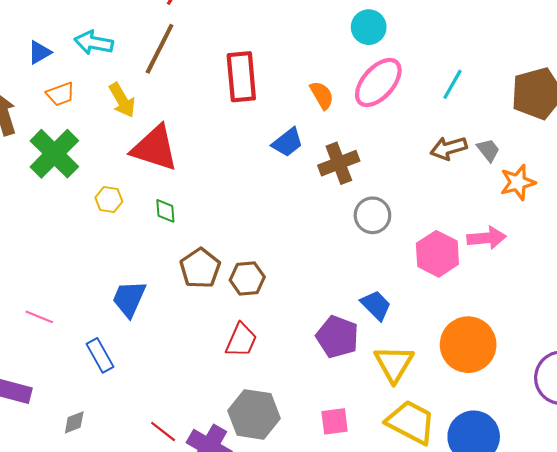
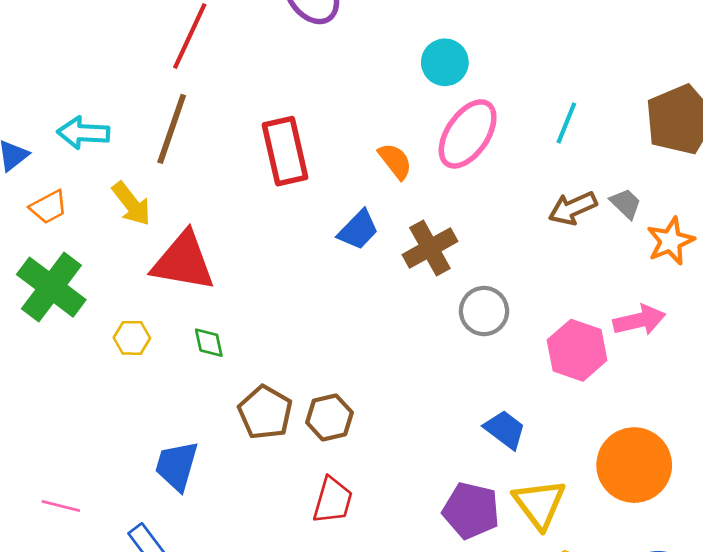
purple pentagon: (337, 337) -> (471, 511), moved

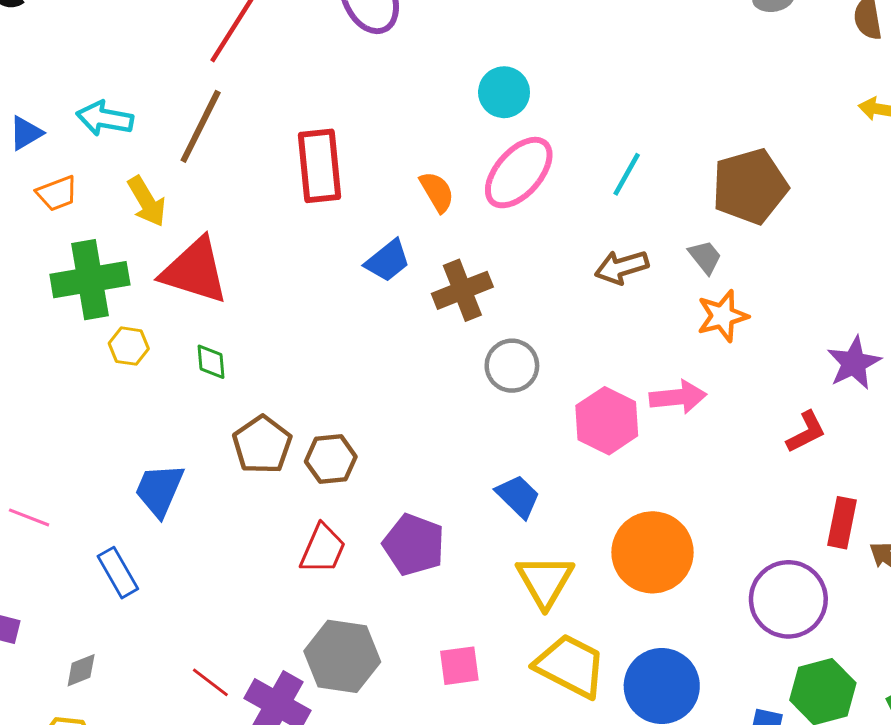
gray trapezoid: (626, 204) -> (705, 257), moved
green cross: (51, 287) -> (90, 280), moved, turned 36
purple pentagon: (471, 511) -> (414, 545), moved

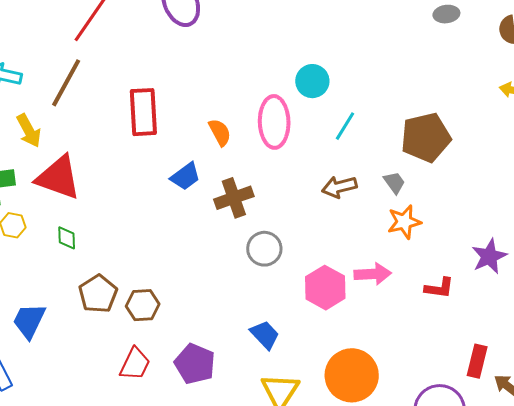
cyan circle: (504, 92) -> (312, 81), moved
pink ellipse: (519, 173) -> (274, 122), turned -45
red L-shape: (806, 432) -> (439, 288), moved, turned 32

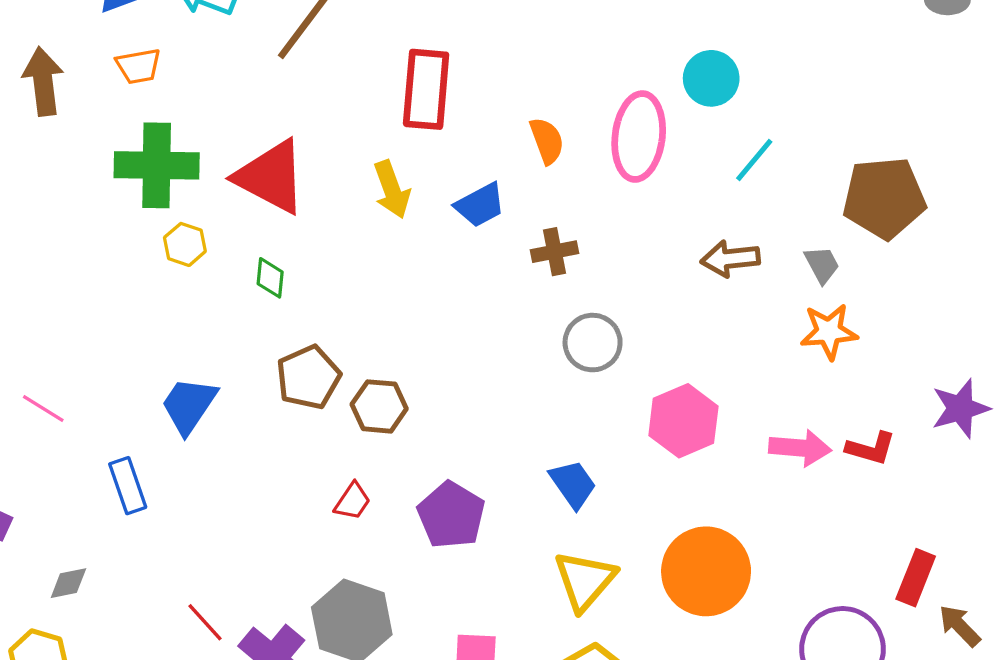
yellow arrow: (29, 131) -> (392, 190), moved
brown cross: (234, 198) -> (555, 252), size x0.7
pink arrow: (373, 274) -> (800, 448), moved
red trapezoid: (135, 364) -> (352, 501), size x0.7

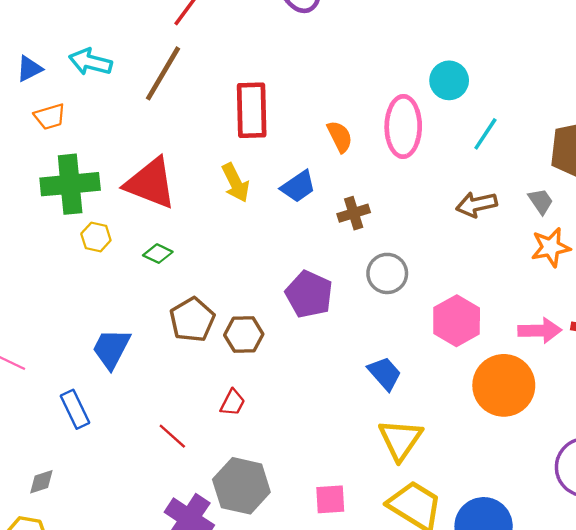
green diamond: (270, 278) -> (158, 254), turned -64
purple pentagon: (451, 515) -> (309, 294), moved
orange circle: (706, 571) -> (504, 385), moved
red line: (205, 622) -> (172, 436), moved

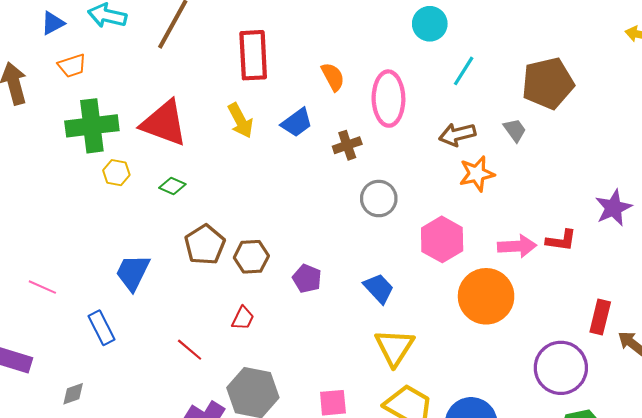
pink ellipse: (403, 127) -> (388, 99), moved
orange star: (551, 247) -> (477, 174), moved
purple pentagon: (309, 294) -> (307, 279), moved, size x0.7

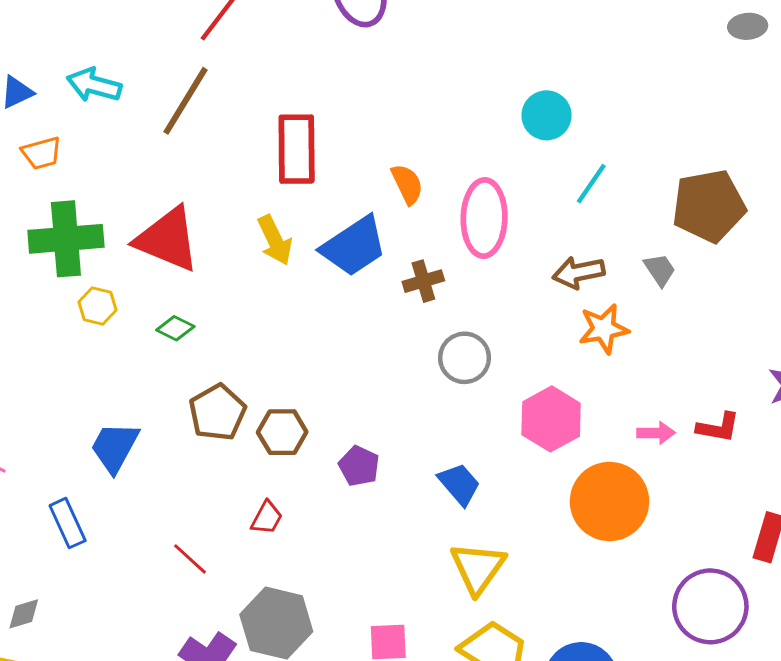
blue trapezoid: (297, 123) -> (354, 246), size x1.5
pink arrow: (517, 246) -> (656, 433), size x0.7

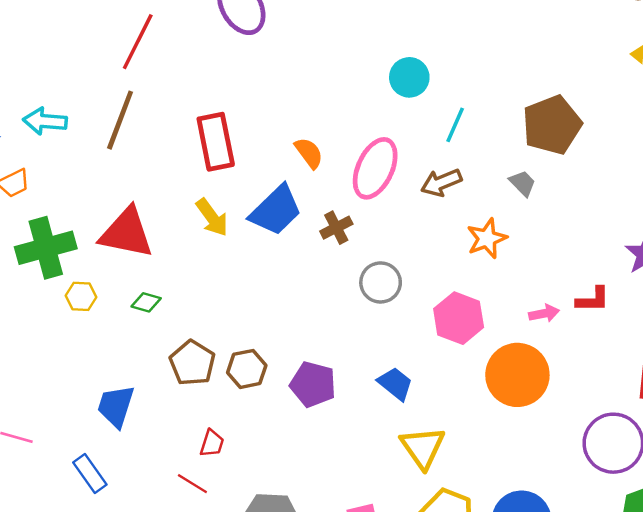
pink ellipse: (484, 218) -> (375, 168), turned 34
brown arrow: (579, 272) -> (441, 183), moved
purple pentagon: (359, 466) -> (313, 384), size x1.4
red trapezoid: (267, 518) -> (212, 443), moved

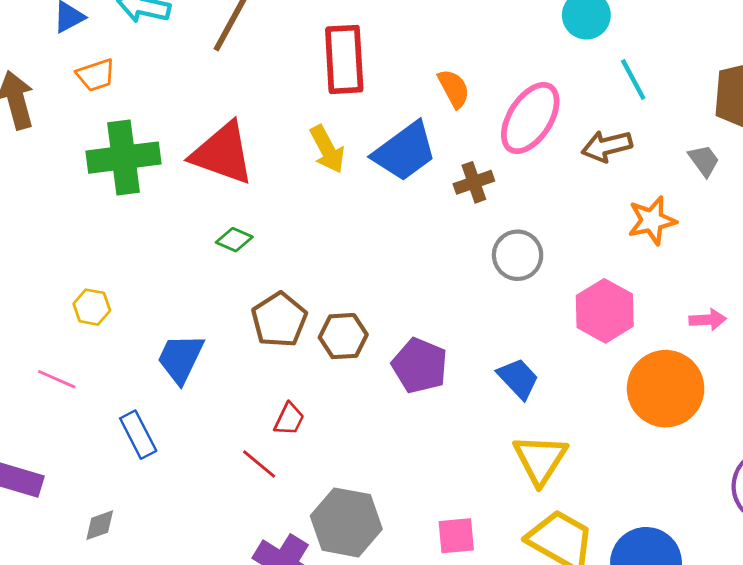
cyan line: (455, 125) -> (633, 80), turned -60
yellow hexagon: (81, 296) -> (92, 307), moved

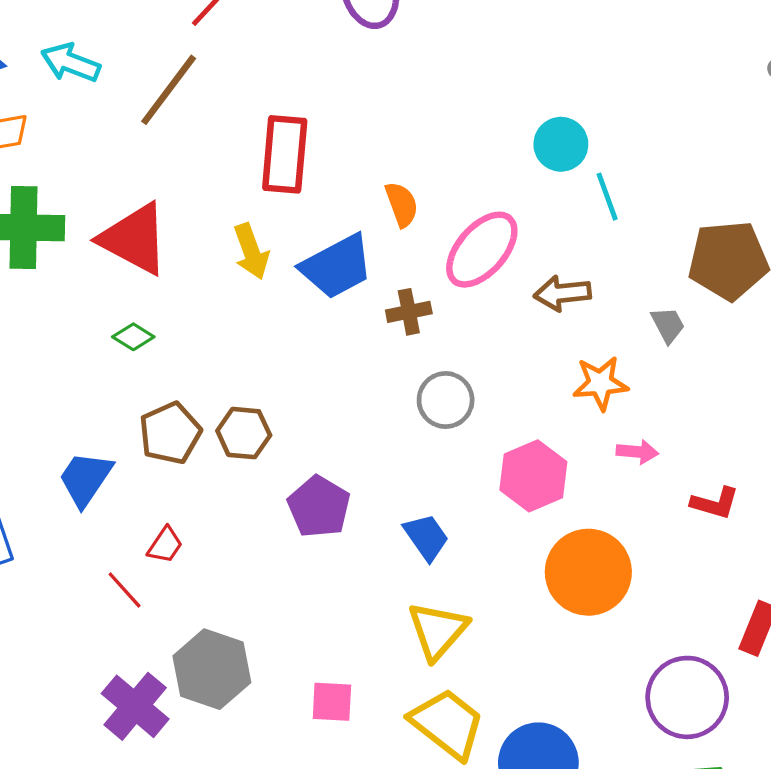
cyan line: (633, 80) -> (607, 197), moved
pink arrow: (708, 320) -> (637, 452), moved
brown hexagon: (343, 336) -> (244, 433), moved
blue trapezoid: (181, 358) -> (85, 479), moved

